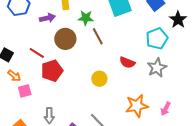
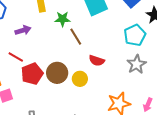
purple arrow: (47, 18) -> (23, 30), moved
brown circle: (65, 39) -> (57, 73), moved
red semicircle: (127, 62) -> (97, 61), moved

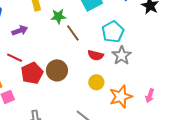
cyan pentagon: (135, 35) -> (113, 32), moved
gray star: (137, 64) -> (122, 56), moved
yellow circle: (80, 79) -> (96, 82), moved

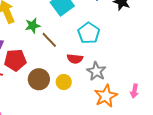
gray star: (122, 56) -> (96, 71), moved
red pentagon: (32, 73) -> (15, 60), moved, turned 30
yellow circle: (96, 82) -> (64, 82), moved

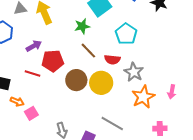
green star: (33, 26) -> (82, 26), moved
brown line: (49, 40) -> (88, 51), moved
yellow circle: (64, 82) -> (101, 83), size x1.5

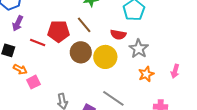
purple arrow: (34, 46) -> (18, 23), moved, turned 140
brown line: (88, 51) -> (84, 25), moved
orange star: (143, 97) -> (146, 74), size x0.7

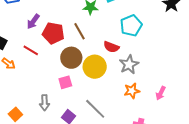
purple arrow: (18, 23) -> (33, 21), moved
red line: (38, 42) -> (31, 50), moved
pink square: (33, 82) -> (65, 82), moved

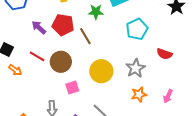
purple arrow: (33, 21) -> (39, 27), turned 98
red pentagon: (53, 33) -> (63, 25), moved
red semicircle: (111, 47) -> (164, 54), moved
brown circle: (71, 58) -> (61, 62), moved

